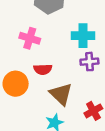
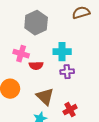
red semicircle: (43, 69) -> (36, 66), moved

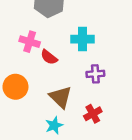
red semicircle: (36, 66) -> (49, 57), turned 40
purple cross: (67, 72) -> (95, 74), moved

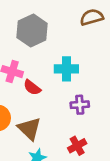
brown triangle: (61, 97) -> (29, 129), moved

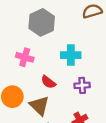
red semicircle: (32, 87) -> (48, 82), moved

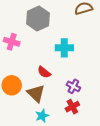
pink cross: (25, 57) -> (12, 42), moved
purple cross: (82, 85) -> (73, 86), moved, turned 32

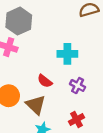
gray hexagon: (38, 18) -> (19, 21), moved
purple cross: (73, 86) -> (78, 86), moved

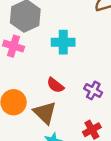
cyan cross: (67, 54) -> (63, 42), moved

